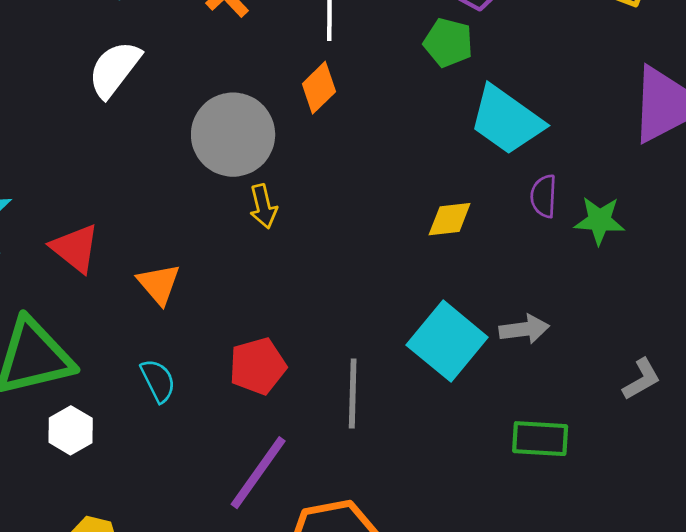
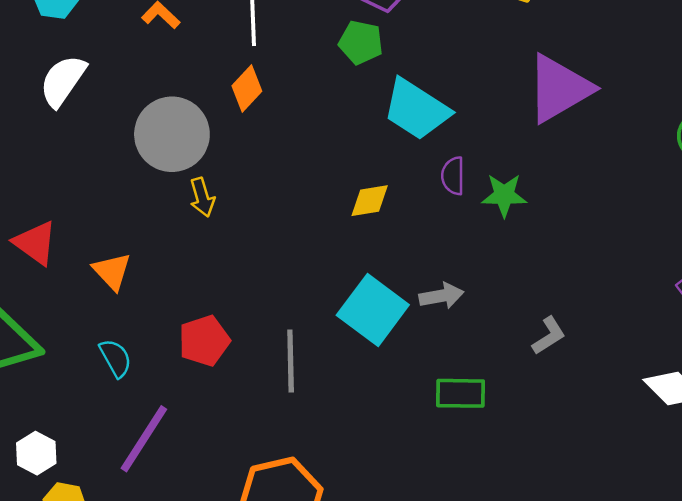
white hexagon: (71, 430) -> (36, 453), moved
purple line: (258, 473) -> (144, 439), moved

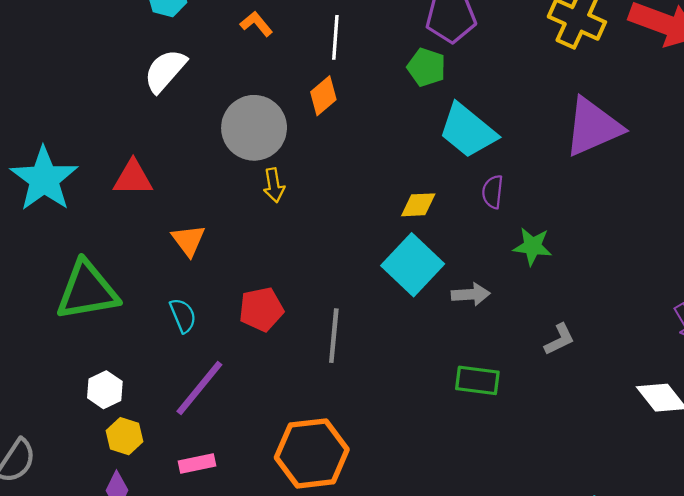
green star: (504, 195) -> (532, 246), moved
red triangle: (35, 243) -> (133, 178), moved, turned -42
cyan square: (373, 310) -> (413, 265), moved

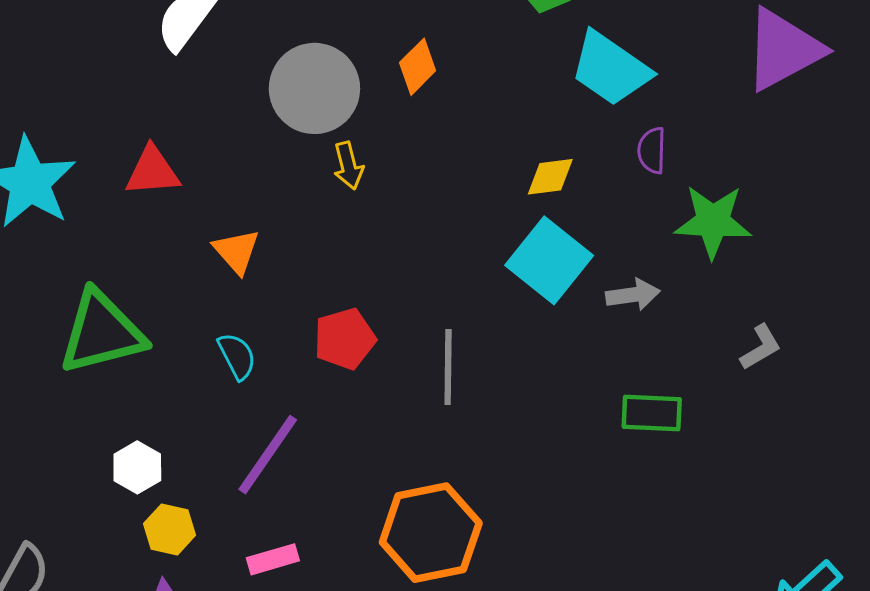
orange diamond: (323, 96) -> (418, 67), moved
green star: (532, 246) -> (713, 221), size x1.4

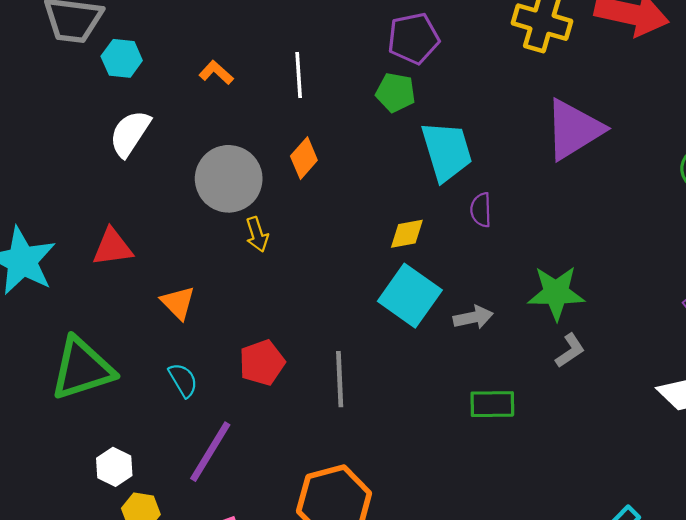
cyan trapezoid: (610, 69) -> (447, 151), turned -138
green star: (713, 221) -> (556, 293), moved

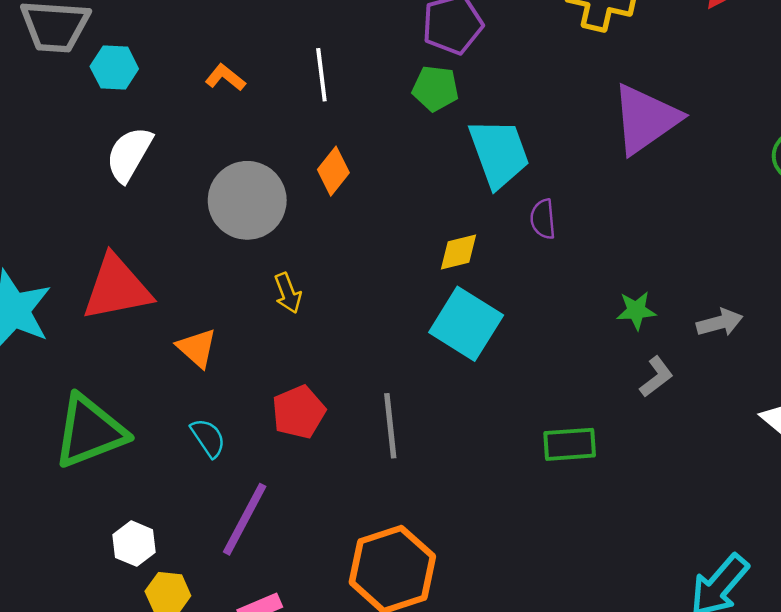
yellow arrow: (257, 234) -> (288, 293), moved
red triangle: (112, 247) -> (117, 288), size x1.5
green star: (556, 293) -> (636, 310), size x0.6
gray arrow: (473, 317) -> (720, 323), moved

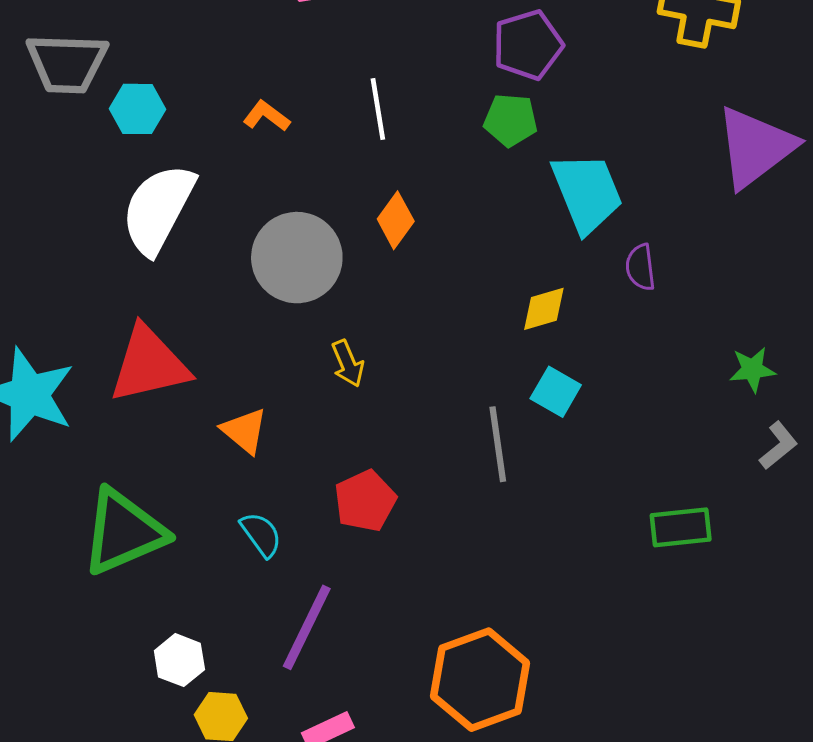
white semicircle: (129, 154) -> (158, 209), size x1.4
cyan square: (466, 324) -> (556, 392), size x0.6
gray line: (390, 426) -> (498, 444), moved

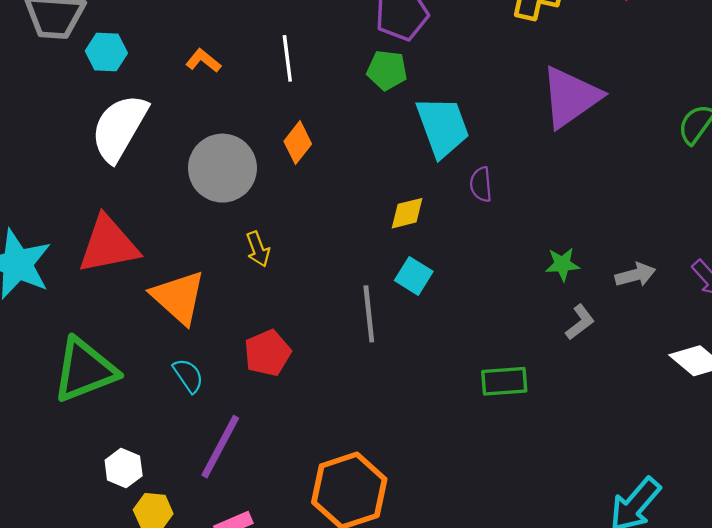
orange triangle: (244, 431) -> (178, 297), size x1.6

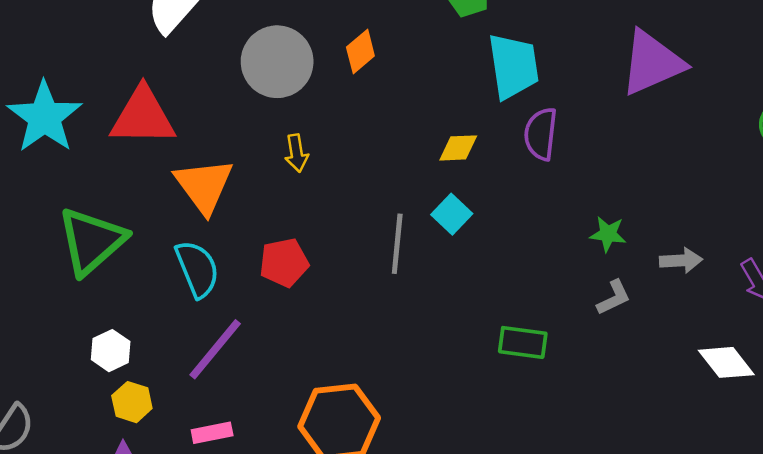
purple semicircle: (481, 184) -> (541, 134), size x1.4
green triangle: (85, 370) -> (92, 241), turned -32
cyan semicircle: (188, 376) -> (197, 269), size x1.5

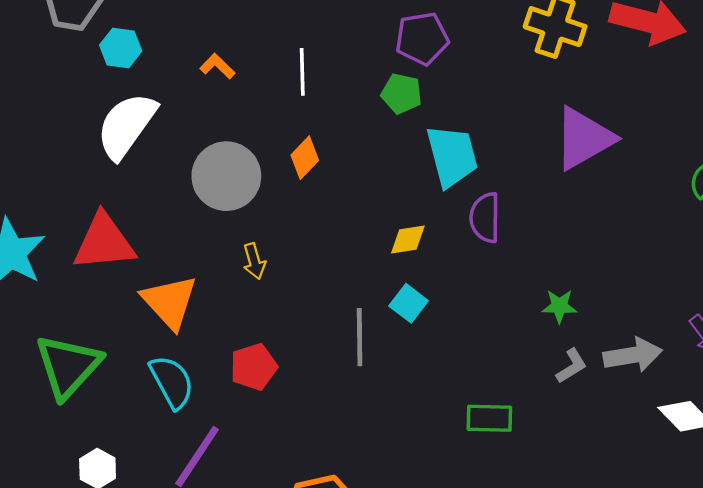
gray arrow: (681, 261) -> (633, 355), moved, size x1.4

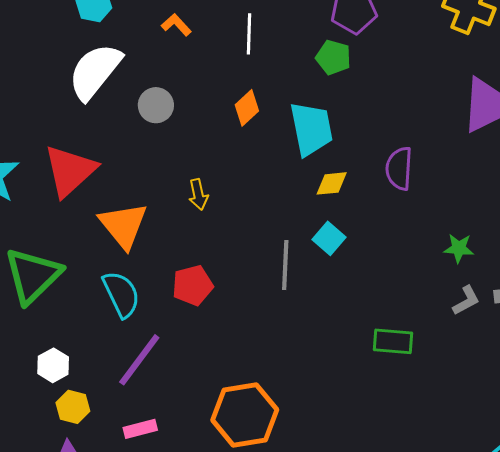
cyan trapezoid: (452, 156) -> (311, 129), moved
gray circle: (226, 176) -> (156, 105), moved, size x0.6
red triangle: (104, 242) -> (70, 171), turned -40

